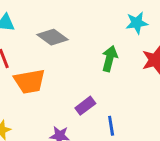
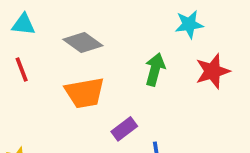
orange trapezoid: (30, 81) -> (85, 93), moved

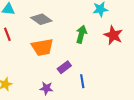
red star: (213, 71) -> (113, 35), turned -30

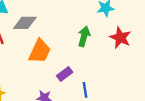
gray diamond: (41, 19) -> (25, 23), moved, turned -35
orange trapezoid: (42, 47) -> (40, 51), turned -55

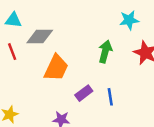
blue line: (85, 90) -> (110, 97), moved

